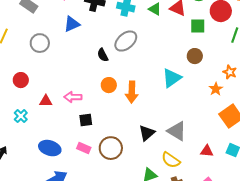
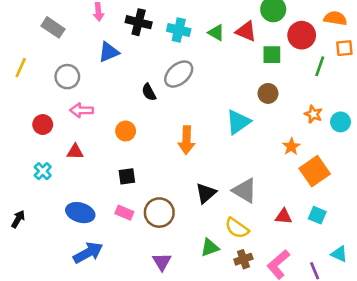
orange circle: (109, 85) -> (126, 131), moved
orange star: (216, 89) -> (291, 147), moved
pink arrow: (73, 97) -> (82, 110), moved

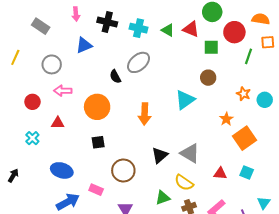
orange circle: (126, 131) -> (97, 107), size x1.6
pink rectangle: (124, 213) -> (96, 190), moved
cyan triangle: (339, 254) -> (264, 203), turned 40

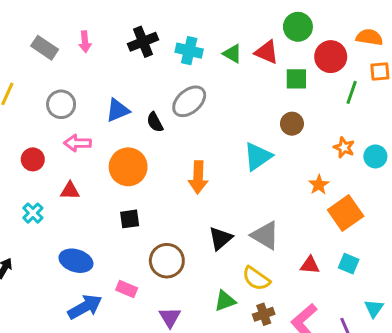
pink arrow: (76, 14) -> (85, 42), moved
black cross: (107, 22) -> (143, 42), turned -36
blue triangle: (84, 45) -> (118, 110), moved

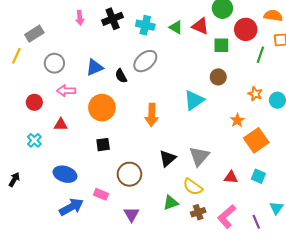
pink arrow: (85, 42) -> (80, 18), moved
gray rectangle: (45, 48) -> (34, 34), moved, turned -66
gray triangle: (265, 235) -> (199, 156), turned 40

